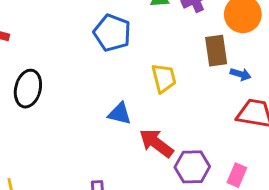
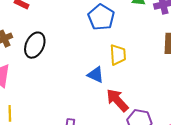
yellow trapezoid: (164, 78) -> (118, 55), moved

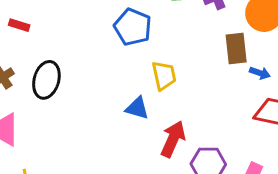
red arrow: (117, 100) -> (173, 139), turned 75

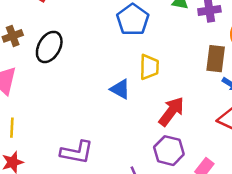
red arrow: (173, 139) -> (171, 111), moved

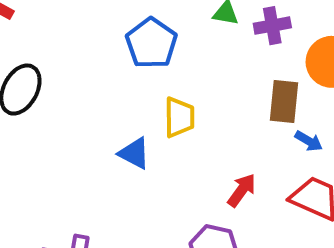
red arrow: (171, 111) -> (242, 190), moved, size x0.7

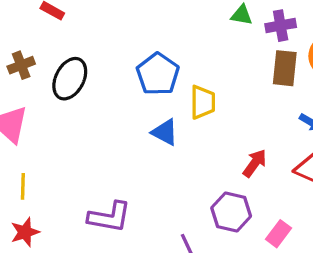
blue pentagon: (151, 43) -> (158, 74), moved
brown rectangle: (284, 102) -> (285, 68), moved

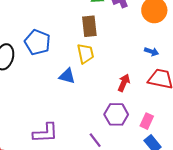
brown rectangle: (285, 68) -> (89, 26), moved
blue pentagon: (158, 74) -> (37, 42), moved

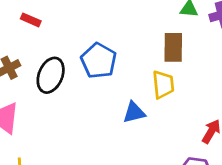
blue triangle: (67, 76) -> (134, 112), turned -36

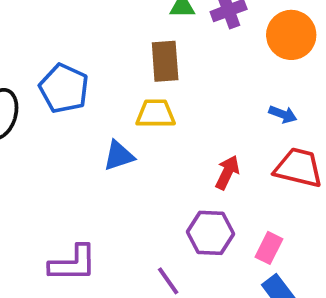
yellow trapezoid: (163, 85) -> (156, 114), turned -80

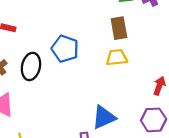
blue triangle: (119, 156) -> (104, 117), moved, size x1.4

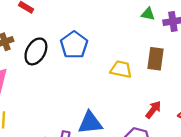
brown rectangle: (119, 28) -> (156, 59), moved

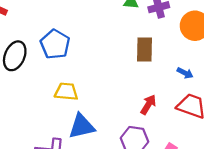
yellow trapezoid: (121, 69) -> (66, 92), moved

